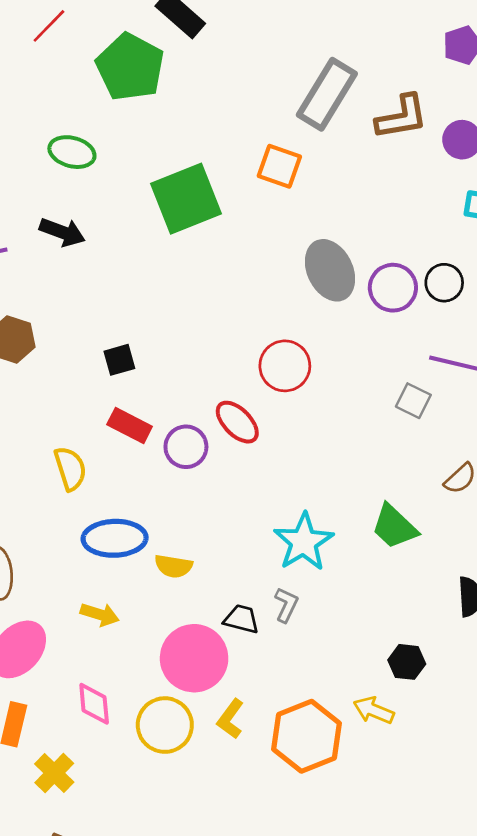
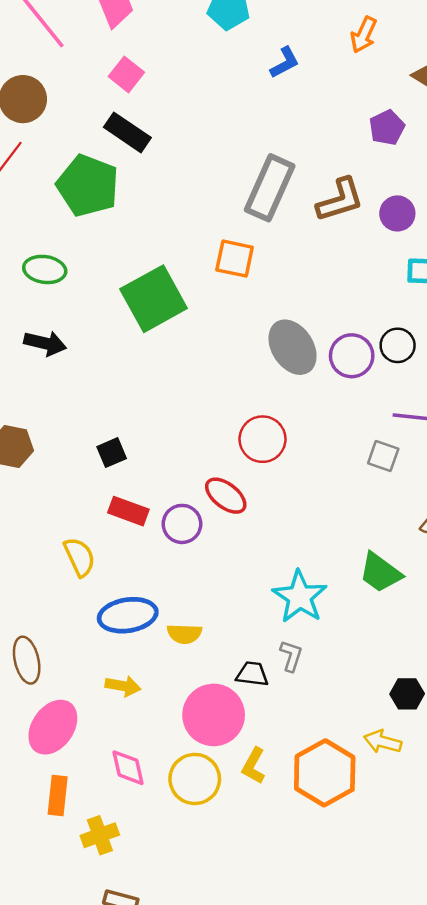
yellow cross: (54, 773) -> (100, 835), turned 33

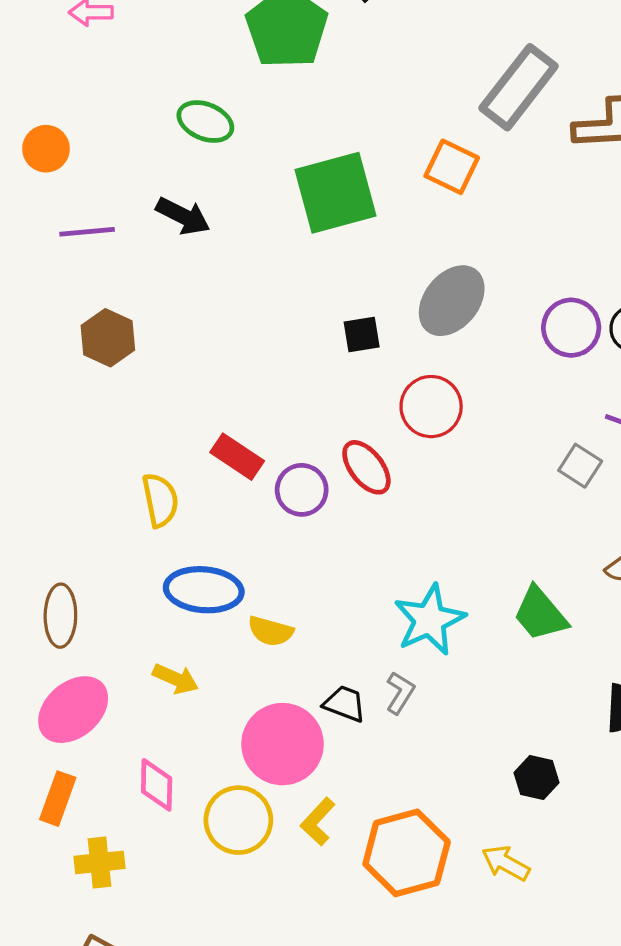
gray ellipse: (293, 347) -> (452, 301), moved, turned 58
black square: (112, 453) -> (362, 335), moved
yellow arrow: (383, 742) -> (506, 863), moved

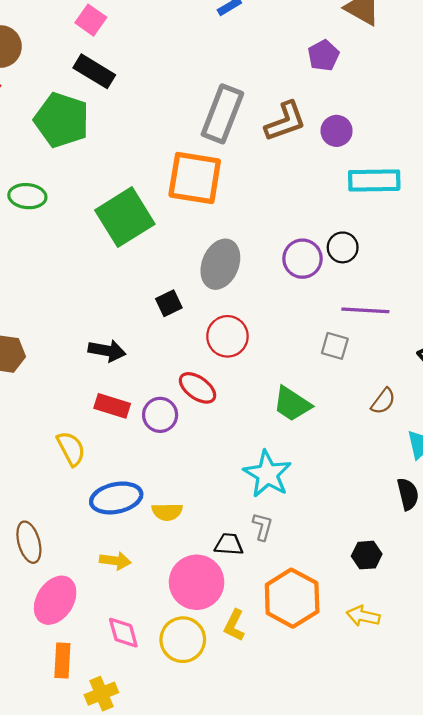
orange square: (452, 167) -> (195, 178), size x1.6
black arrow: (183, 216) -> (107, 351), moved
green trapezoid: (540, 614) -> (292, 404), moved
orange hexagon: (407, 853) -> (292, 598), moved

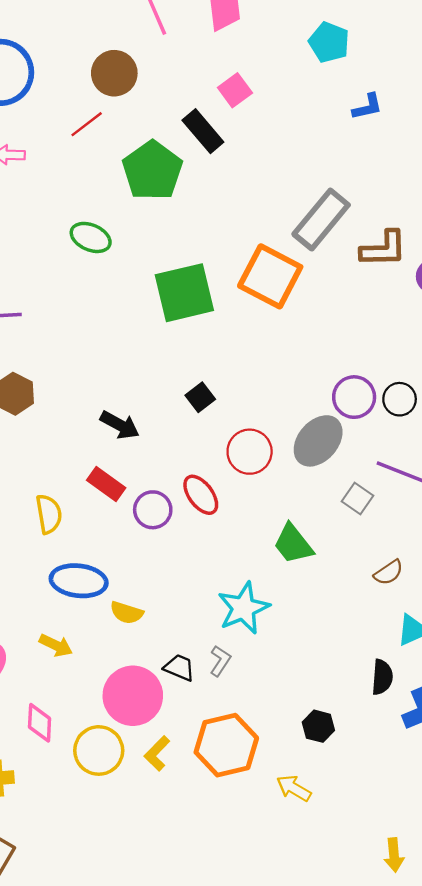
pink square: (91, 20) -> (235, 90), moved
gray ellipse: (220, 264) -> (318, 441), moved
black square: (169, 303) -> (200, 397), turned -30

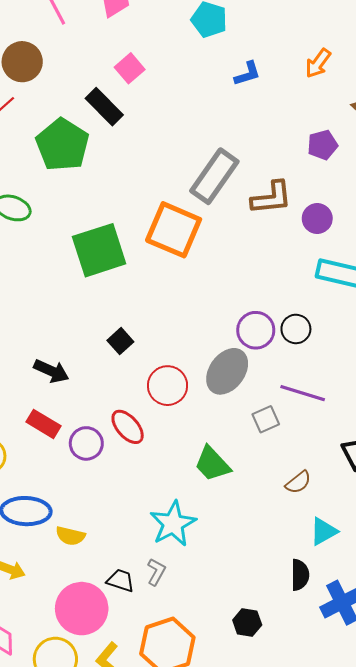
gray square: (358, 499) -> (266, 419), turned 36

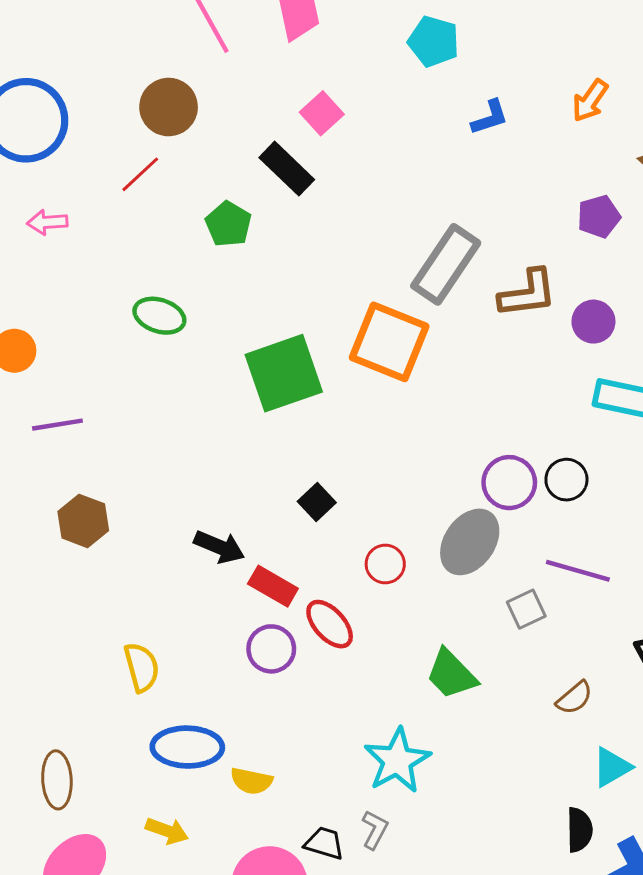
green pentagon: (62, 145) -> (228, 224), size x0.6
red circle: (168, 386) -> (385, 564), size x0.7
red rectangle: (43, 424) -> (273, 586), moved

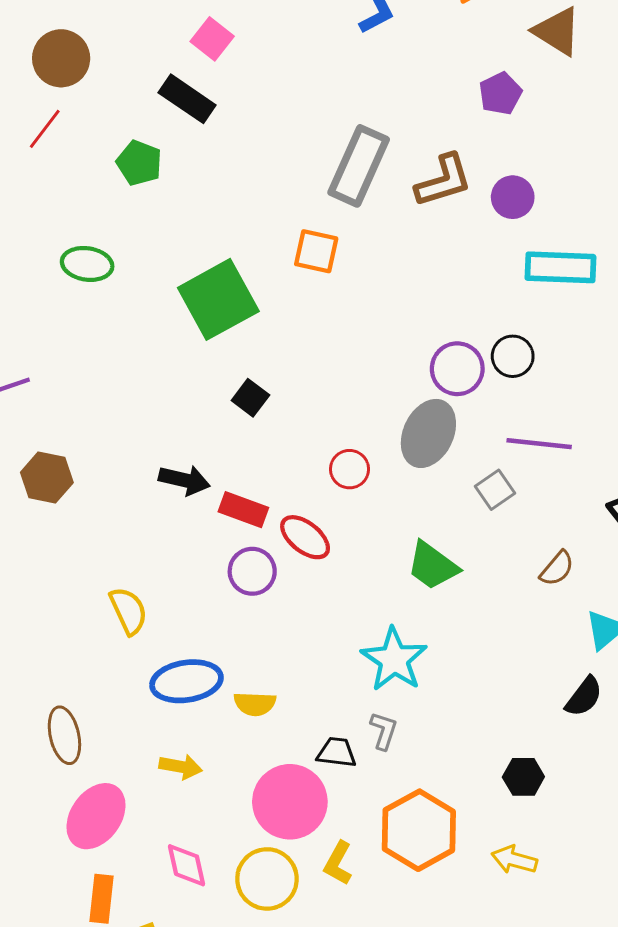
orange square: (389, 342) -> (316, 251), size x0.6
black square: (317, 502) -> (250, 398), moved
black semicircle: (579, 830) -> (584, 697), turned 48

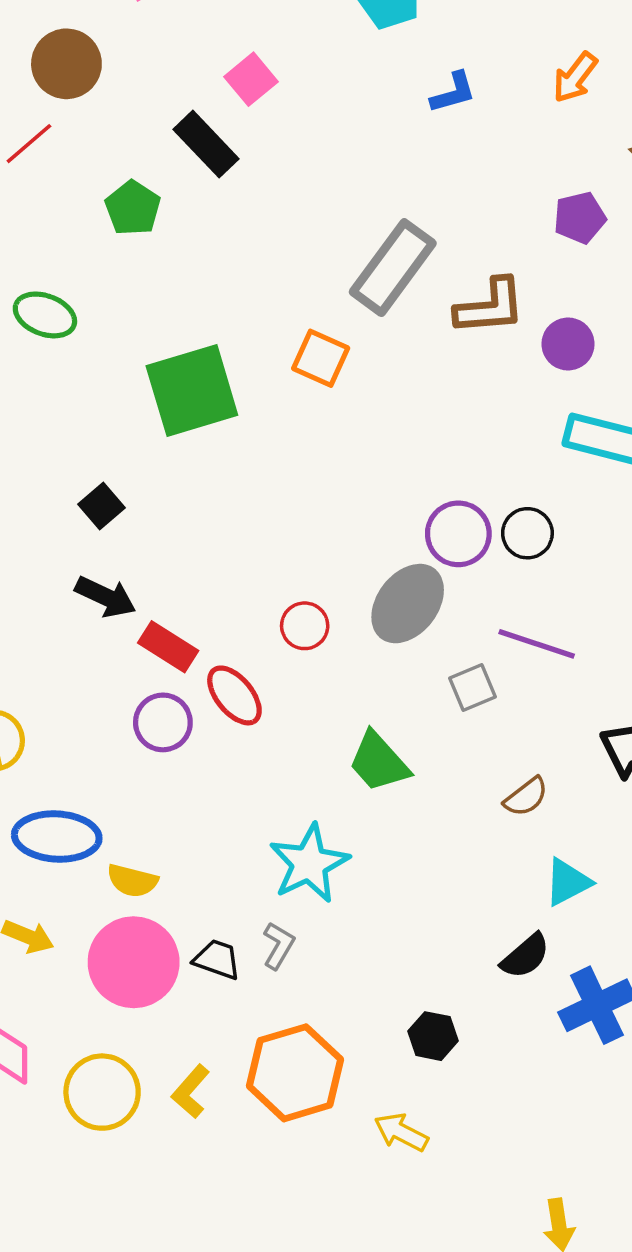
black square: (250, 398) -> (102, 506), moved
pink circle: (290, 802) -> (134, 962), moved

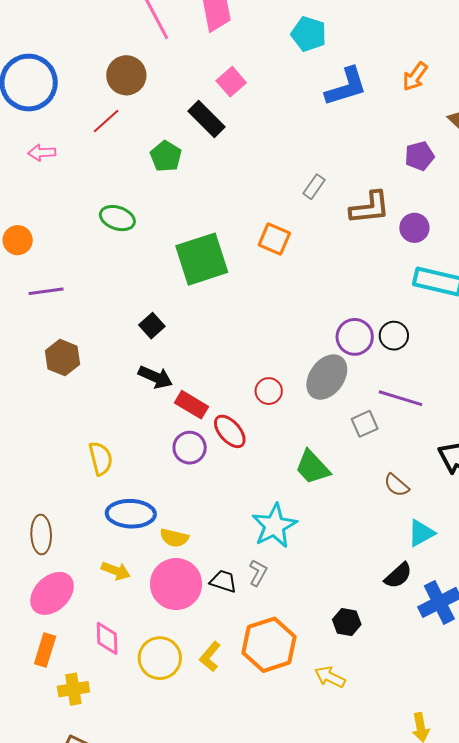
blue L-shape: (453, 93) -> (346, 87), size x1.6
gray rectangle: (393, 268) -> (314, 187), size x0.5
brown semicircle: (526, 797) -> (396, 485), turned 80

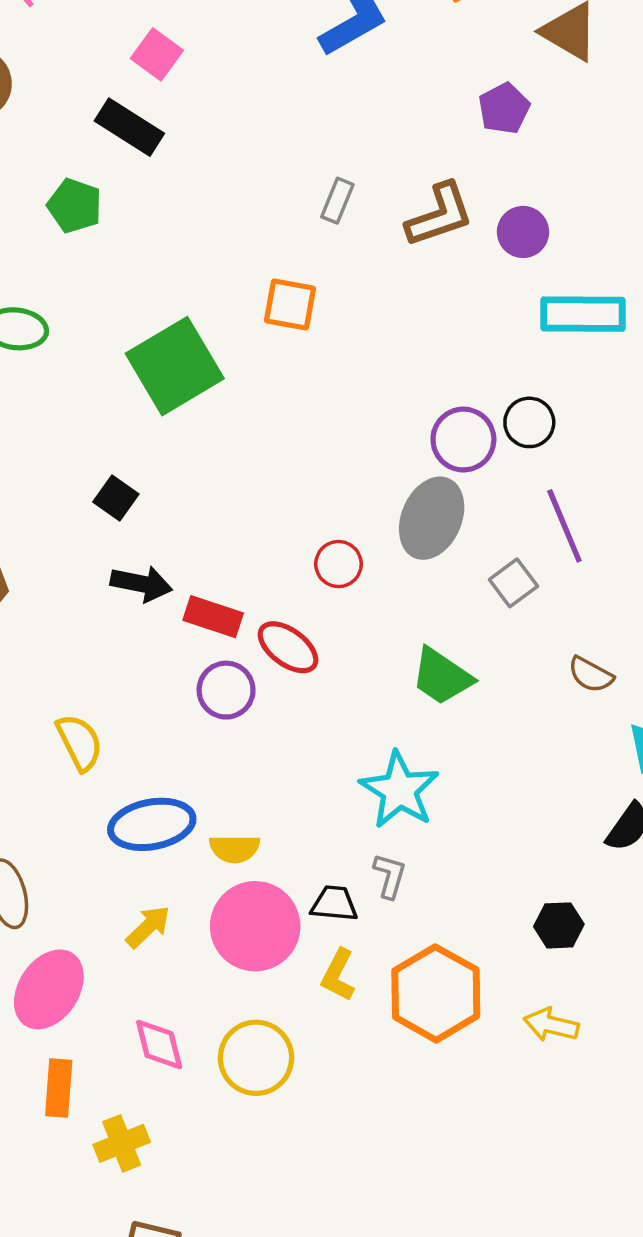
purple line: (401, 398) -> (564, 526), turned 63
yellow arrow: (116, 571) -> (148, 927), turned -52
yellow L-shape: (210, 657) -> (338, 975), moved

